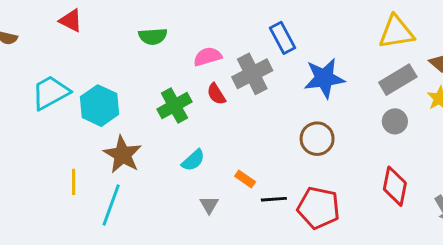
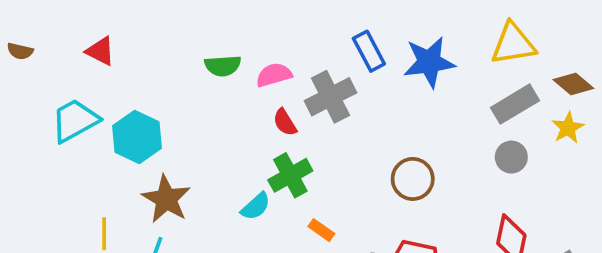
red triangle: (71, 21) -> (100, 51), moved
green semicircle: (153, 36) -> (223, 66), moved
blue star: (324, 78) -> (429, 62), moved
green cross: (174, 106) -> (290, 175), moved

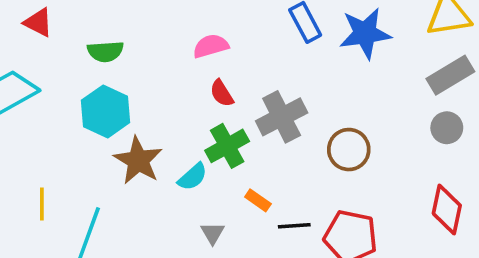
green semicircle: (223, 66) -> (105, 51), moved
gray cross: (331, 97) -> (282, 117), moved
cyan hexagon: (137, 137) -> (105, 111), moved
brown star: (166, 199) -> (138, 160), moved

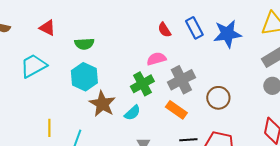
pink semicircle: (211, 46) -> (156, 59), moved
red semicircle: (222, 93) -> (164, 30), moved
green cross: (227, 146) -> (142, 84), moved
orange rectangle: (258, 200) -> (176, 110), moved, size x1.5

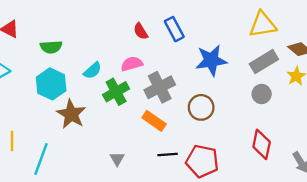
blue star: (227, 34) -> (211, 60), moved
cyan semicircle: (132, 113) -> (93, 70), moved

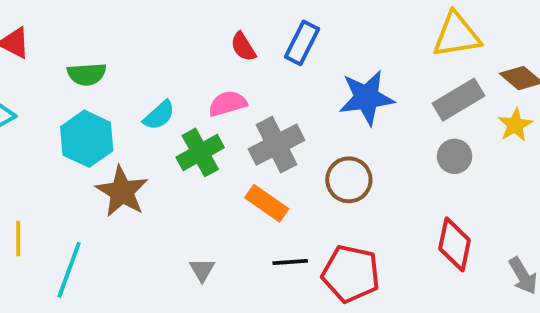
blue rectangle: (174, 29) -> (302, 43), turned 55

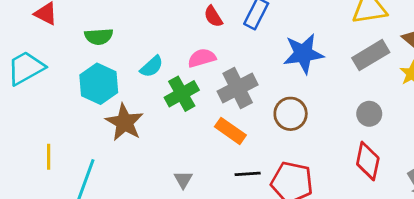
gray circle: (455, 156) -> (369, 114), moved

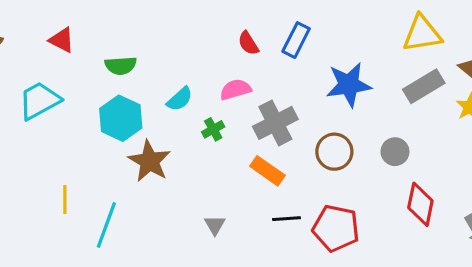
green cross: (182, 94) -> (213, 129), size x0.6
gray circle: (369, 114) -> (395, 152), moved

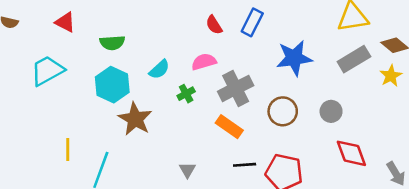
red diamond: (420, 204) -> (351, 153), turned -32

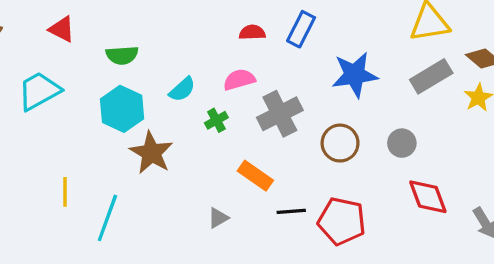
red semicircle: (214, 25) -> (252, 32), turned 120
orange rectangle: (229, 127) -> (255, 176), moved
gray triangle: (187, 170) -> (218, 218), turned 30

